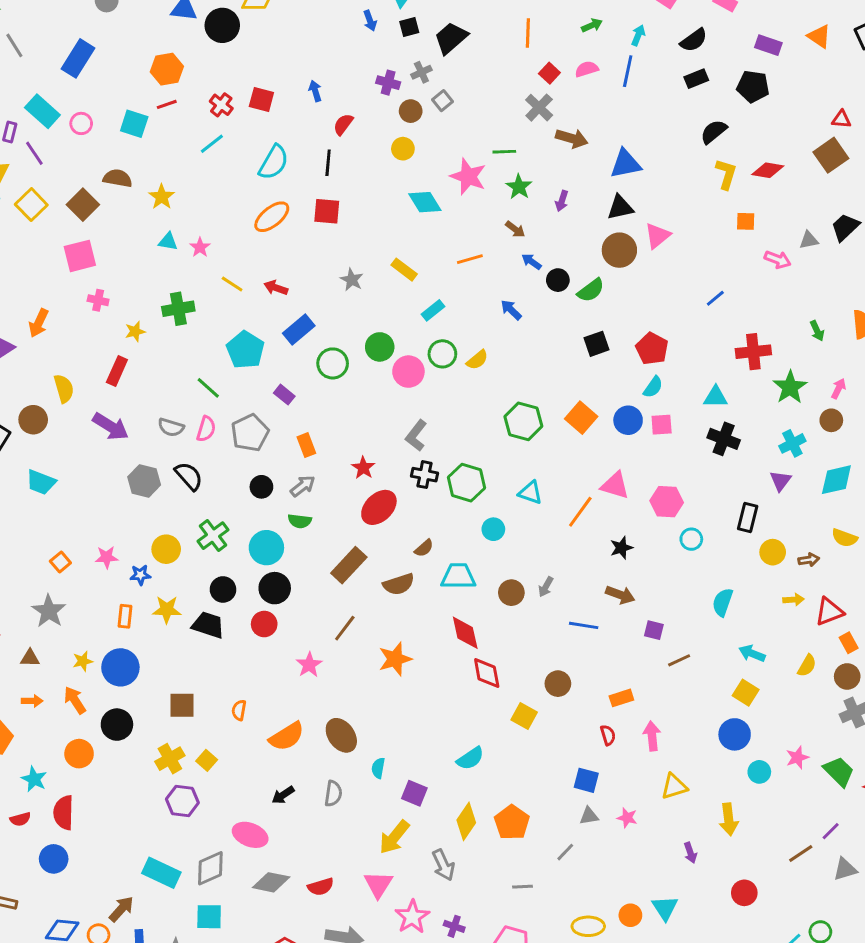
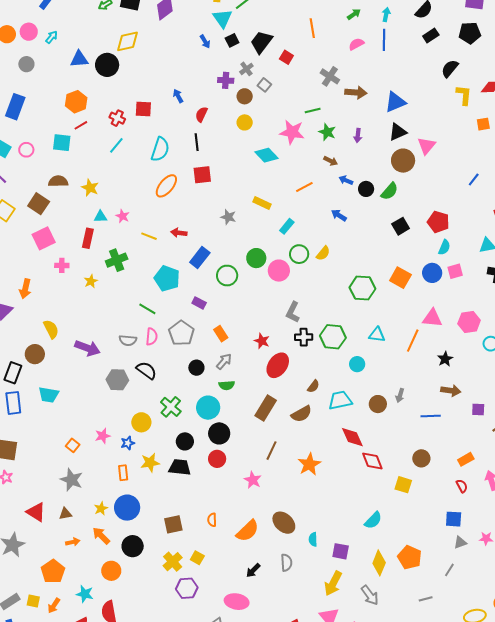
red square: (549, 73) -> (286, 57), moved
red rectangle: (117, 371) -> (88, 238), moved

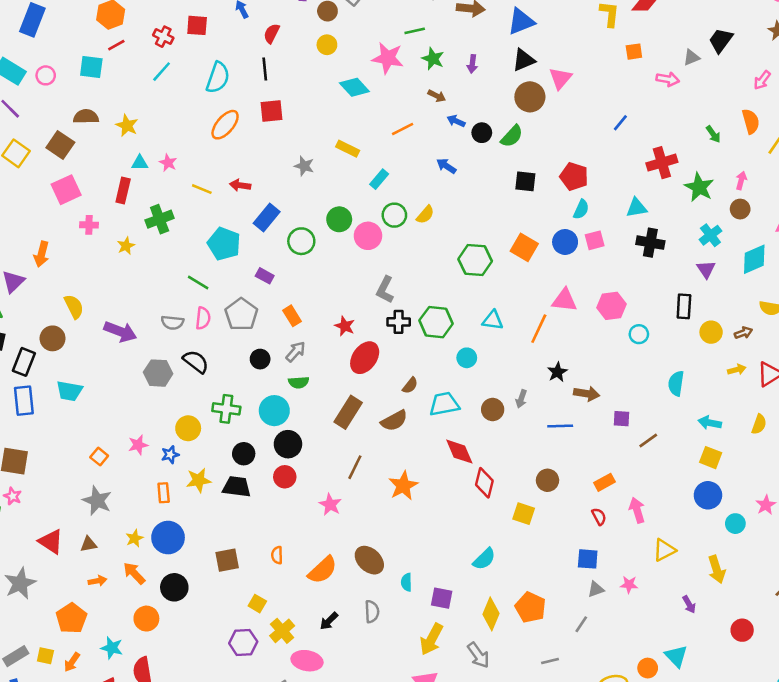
black square: (401, 226) -> (525, 181), turned 36
black star: (445, 359) -> (557, 372), moved
green cross: (171, 407) -> (226, 409), turned -35
red diamond: (372, 461) -> (484, 483), turned 35
yellow cross: (173, 562) -> (282, 631), moved

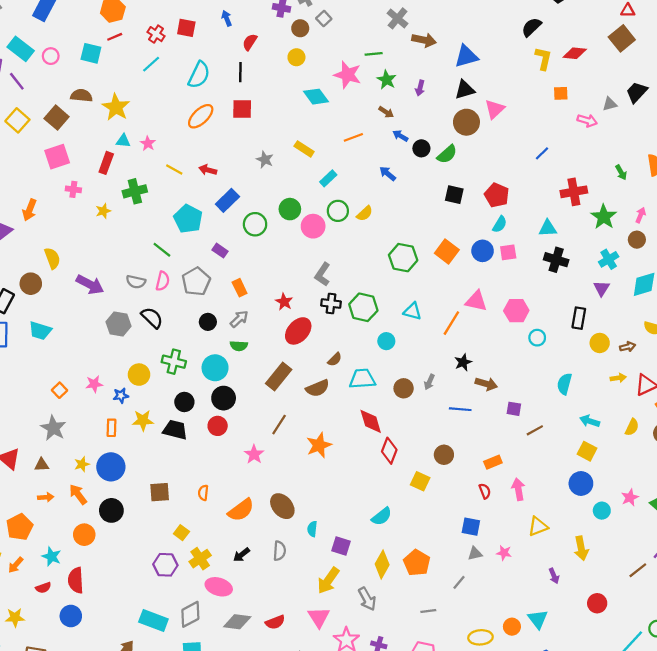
yellow star: (127, 125) -> (116, 107), size x1.4

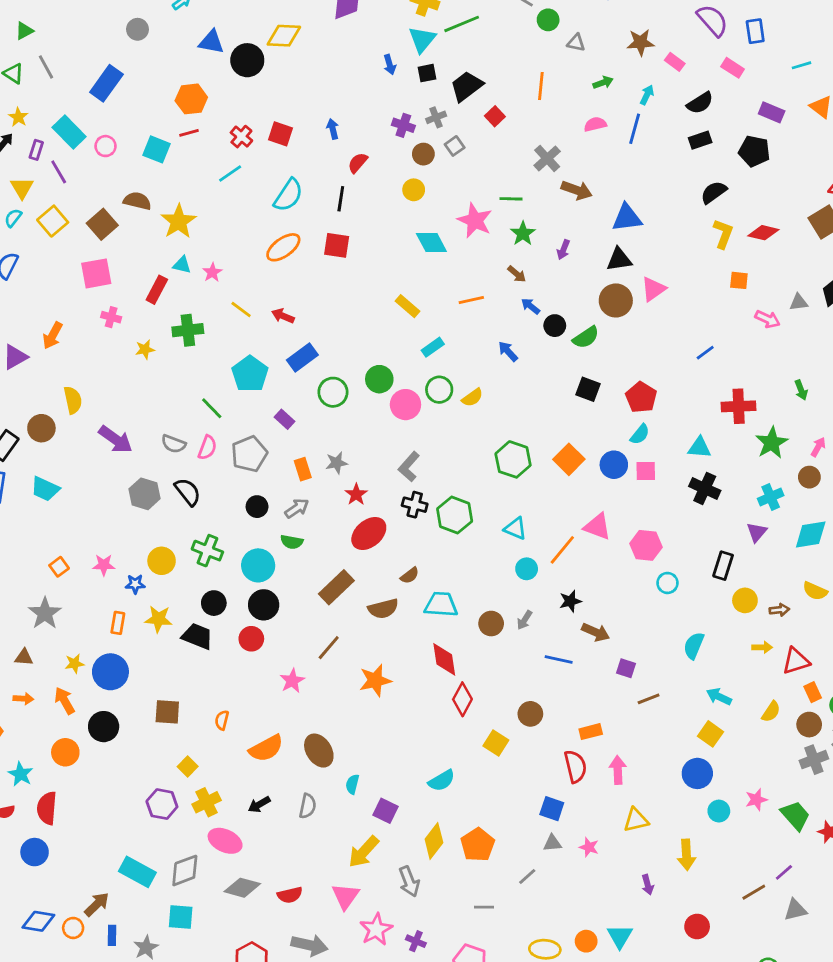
gray star: (265, 160) -> (337, 463), moved, turned 30
cyan circle: (386, 341) -> (527, 569), moved
red semicircle: (485, 491) -> (575, 766), size x1.6

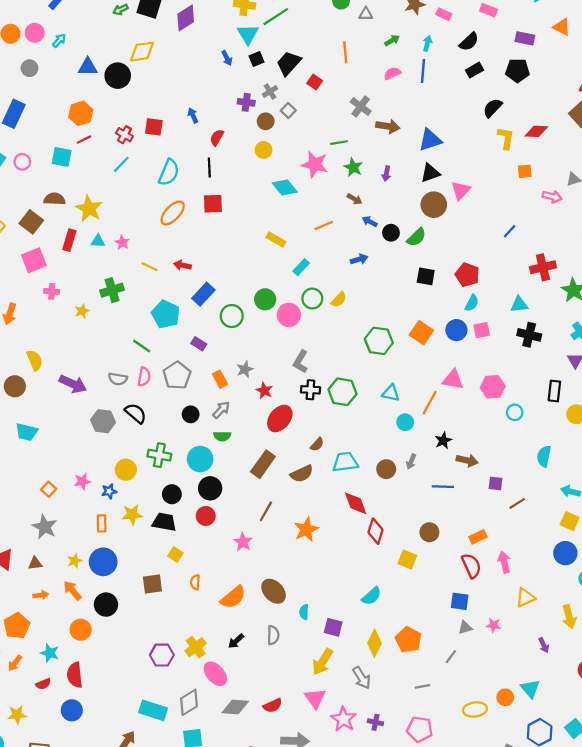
red rectangle: (157, 290) -> (69, 240), moved
blue arrow: (508, 351) -> (359, 259), turned 126
yellow square: (188, 766) -> (175, 555), moved
pink ellipse: (225, 841) -> (215, 674), turned 35

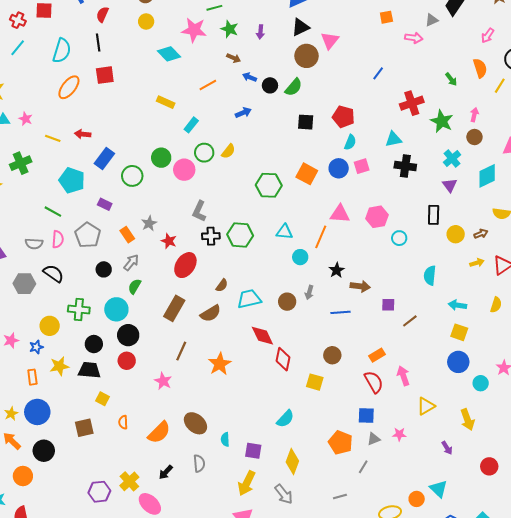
green semicircle: (222, 436) -> (135, 286), turned 126
orange pentagon: (408, 640) -> (341, 443), moved

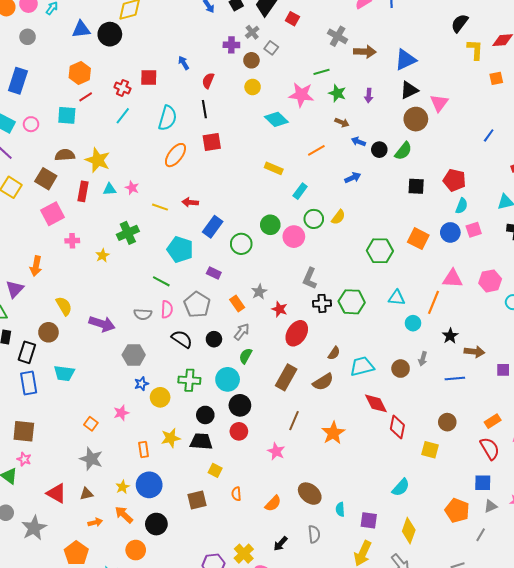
black semicircle: (53, 273) -> (182, 339), moved
blue star: (36, 347) -> (141, 384), moved
orange semicircle: (159, 432) -> (273, 503), size x0.7

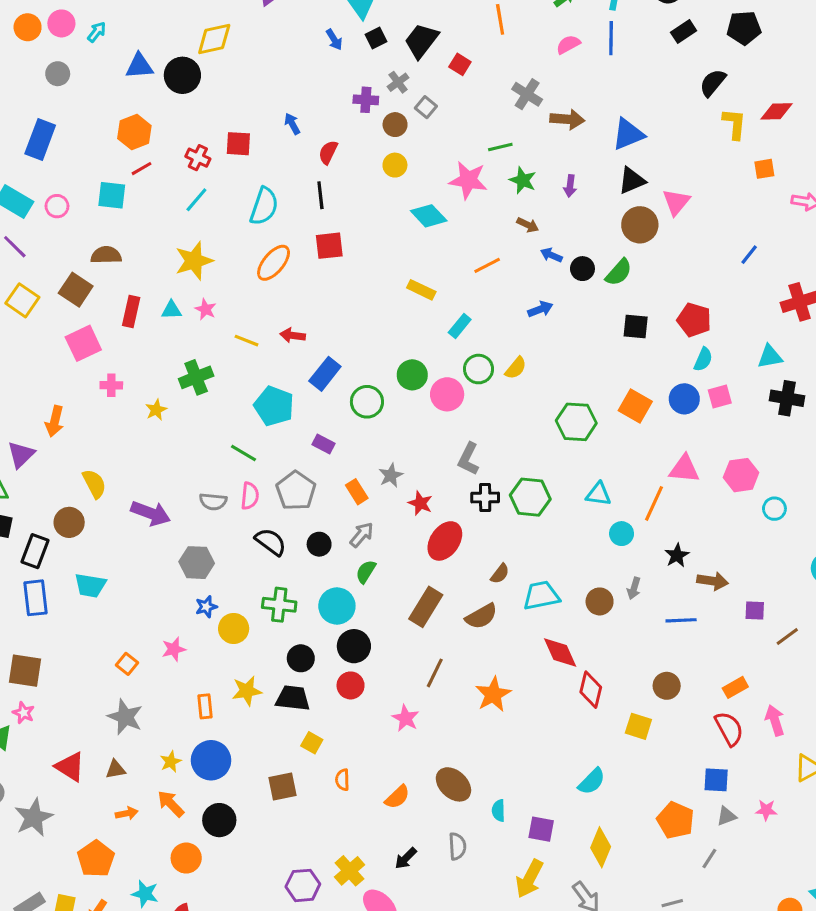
yellow star: (98, 160) -> (194, 261), moved, turned 30

